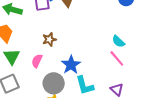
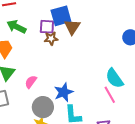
brown star: (49, 39) -> (51, 39), moved
cyan semicircle: (118, 41) -> (114, 78), size x1.5

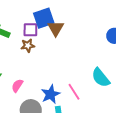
brown star: (51, 39) -> (28, 45), moved
pink line: (110, 95) -> (74, 92), moved

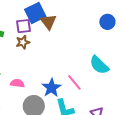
pink semicircle: (17, 86) -> (17, 83), turned 72

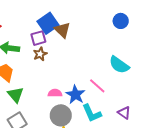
pink semicircle: (17, 83) -> (55, 93), moved

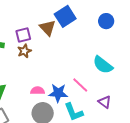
blue square: (48, 23) -> (65, 16), moved
blue star: (75, 95) -> (58, 93), turned -30
purple triangle: (124, 113) -> (105, 102), moved

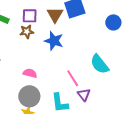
blue star: (58, 93) -> (54, 41), moved
purple triangle: (105, 102) -> (84, 95), moved

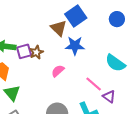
purple square: (30, 16) -> (24, 51), moved
blue star: (54, 41) -> (75, 46), moved
pink semicircle: (30, 73) -> (58, 71), moved, turned -40

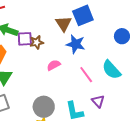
blue circle: (117, 19) -> (122, 36), moved
pink line: (94, 84) -> (86, 75), moved

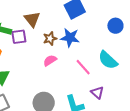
brown triangle: (64, 24) -> (32, 19), moved
brown star: (37, 42) -> (50, 38), moved

